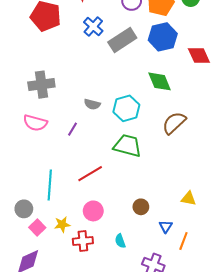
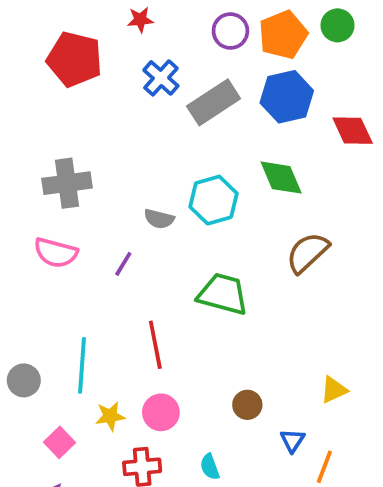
cyan hexagon: (126, 108) -> (214, 200), moved
red line: (90, 174) -> (155, 345), turned -70
yellow triangle: (189, 199) -> (334, 390), turned -35
gray circle: (24, 209) -> (24, 380), moved
yellow star: (62, 224) -> (110, 416), moved

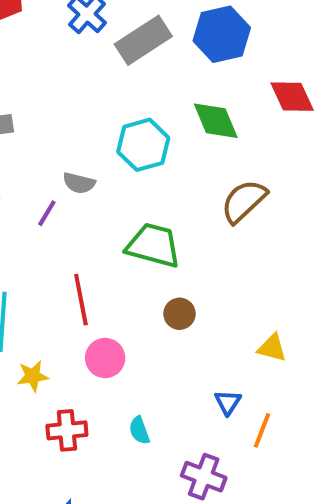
red diamond: (353, 131) -> (292, 97), moved
gray semicircle: (159, 219) -> (79, 183), moved
yellow triangle: (334, 390) -> (272, 348), turned 40
brown circle: (247, 405) -> (179, 314), moved
pink circle: (161, 412) -> (105, 358), moved

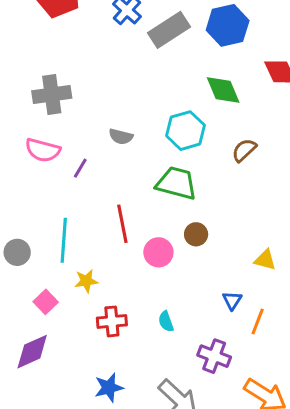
cyan hexagon: (143, 145) -> (186, 131), moved
brown semicircle: (244, 201) -> (244, 150), size x0.7
purple line: (47, 213) -> (80, 168), moved
pink circle: (105, 358) -> (158, 252), moved

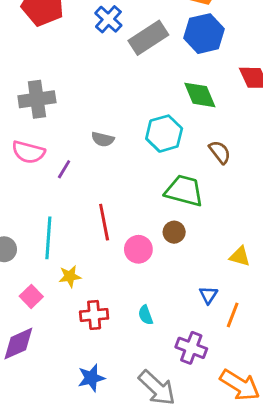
brown semicircle: (244, 150) -> (220, 152), turned 95
green trapezoid: (176, 183) -> (184, 191), moved

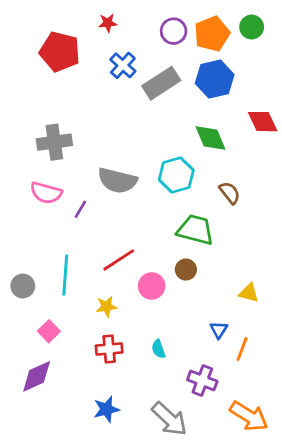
gray semicircle: (103, 139) -> (117, 180), size x1.8
red line: (104, 222) -> (119, 260), turned 68
yellow star: (70, 276) -> (106, 307), moved

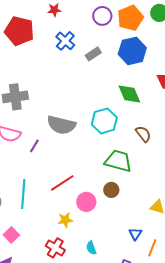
gray rectangle: (161, 83) -> (93, 54), size x0.6
yellow star: (106, 307) -> (65, 220), moved
red cross: (109, 349) -> (55, 248), turned 36

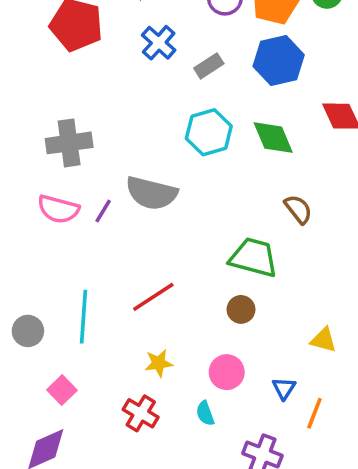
cyan hexagon: (104, 121) -> (209, 132), moved
purple line: (34, 146) -> (103, 211), moved
pink circle: (86, 202) -> (227, 372), moved

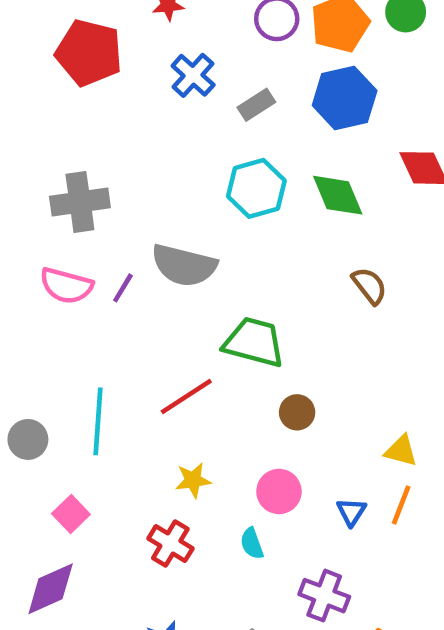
green trapezoid: (254, 258) -> (254, 342), moved
orange line: (314, 413) -> (401, 505), moved

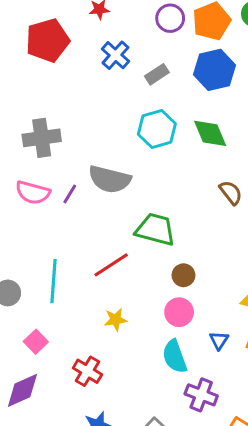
red pentagon: (89, 53) -> (48, 40), turned -30
pink circle: (279, 491) -> (179, 312), moved
red cross: (170, 543) -> (87, 371), moved
cyan semicircle: (252, 543) -> (175, 356), moved, size x1.6

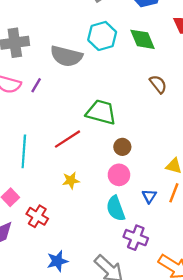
gray semicircle: (110, 179) -> (66, 56), moved
red cross: (87, 371) -> (37, 216), moved

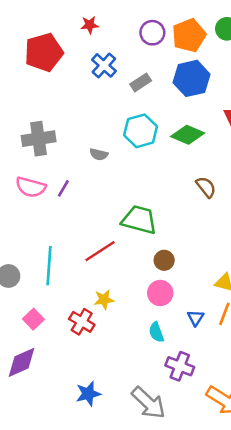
green diamond: (143, 39) -> (188, 135), turned -44
gray semicircle: (66, 56) -> (99, 154), size x0.5
cyan semicircle: (116, 208) -> (156, 332), size x0.7
red cross: (37, 216) -> (82, 322), moved

